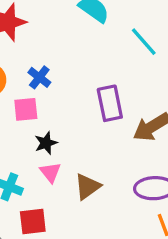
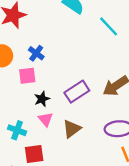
purple rectangle: (110, 103) -> (77, 92), moved, turned 70

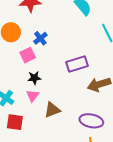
pink square: (27, 76) -> (28, 55), turned -35
purple rectangle: (77, 92) -> (77, 64), moved

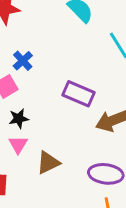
purple rectangle: (77, 64) -> (79, 94), turned 45

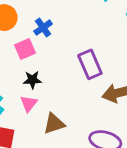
purple rectangle: (79, 94) -> (90, 64), turned 36

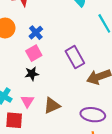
pink square: (25, 49) -> (34, 53), moved
pink triangle: (29, 104) -> (27, 101), moved

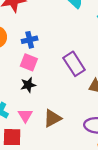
blue cross: (36, 33) -> (30, 40), turned 32
pink square: (34, 53) -> (29, 62), turned -35

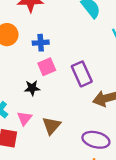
pink square: (29, 62) -> (47, 67), moved, turned 36
brown triangle: (52, 118) -> (51, 126), turned -30

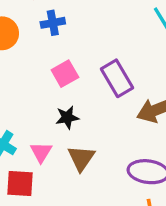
blue cross: (41, 43) -> (53, 23), moved
black star: (32, 88) -> (67, 117), moved

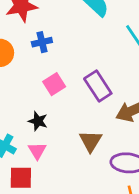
black star: (67, 117) -> (38, 121), moved, turned 30
brown triangle: (81, 158) -> (91, 141), moved

